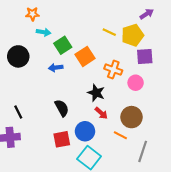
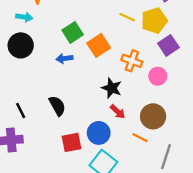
cyan arrow: (44, 32) -> (24, 17), moved
purple square: (145, 56) -> (168, 45), turned -30
black semicircle: (62, 108) -> (57, 106), moved

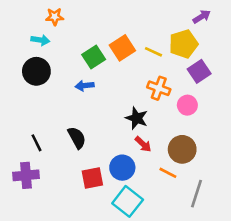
yellow line: (127, 17) -> (154, 52), moved
orange square: (99, 45) -> (122, 48), moved

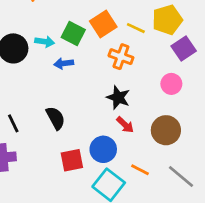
cyan arrow: (40, 40) -> (45, 42), moved
green square: (94, 57) -> (73, 33), turned -30
orange cross: (159, 88) -> (121, 57), moved
orange line: (168, 173) -> (140, 170), moved
gray line: (196, 194) -> (181, 177), turned -68

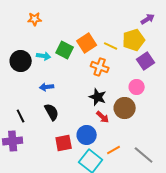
blue arrow: (64, 63) -> (47, 87), moved
brown circle: (166, 130) -> (125, 108), moved
orange line: (140, 170) -> (114, 150), turned -56

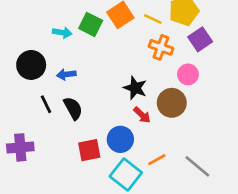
black circle: (21, 61) -> (31, 65), moved
orange cross: (100, 67) -> (161, 47), moved
black line: (21, 116) -> (46, 104), moved

